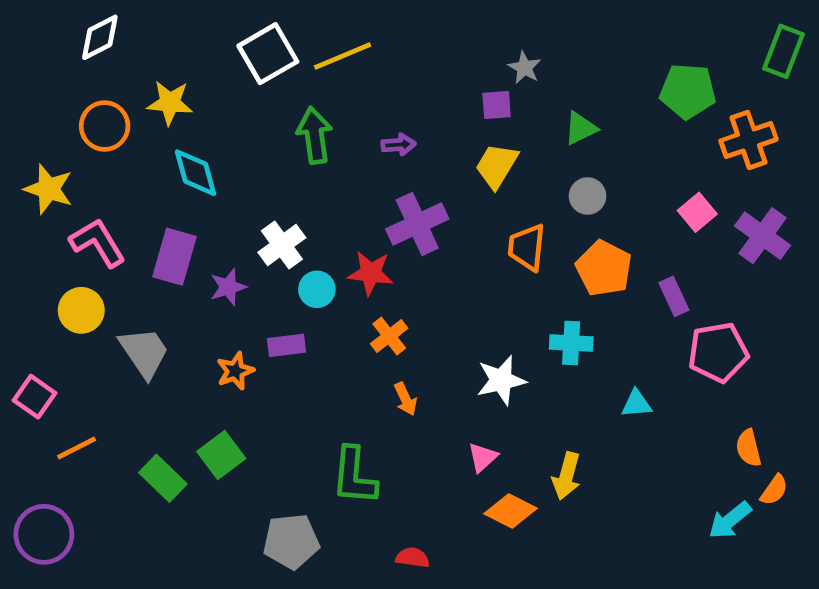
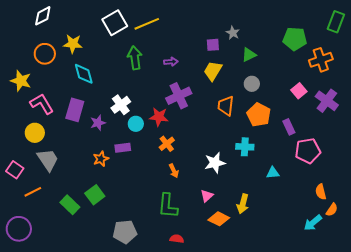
gray star: (525, 68) -> (233, 33), moved
gray trapezoid: (144, 352) -> (48, 160), moved
green L-shape: (354, 476) -> (168, 206), moved

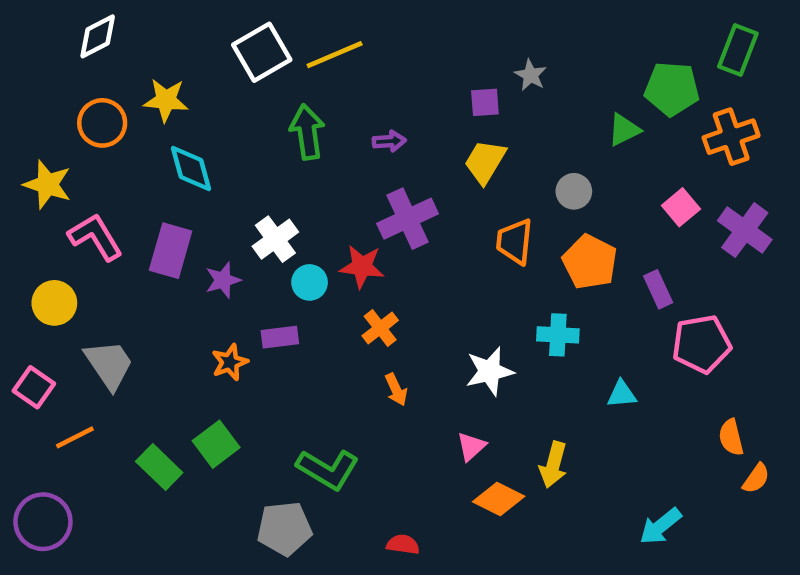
green rectangle: (336, 22) -> (738, 50), moved
green triangle: (249, 55) -> (624, 130), moved
yellow circle: (35, 133) -> (54, 303), moved
green L-shape: (168, 206) -> (328, 469), moved, turned -64
cyan arrow: (313, 223) -> (660, 526), moved

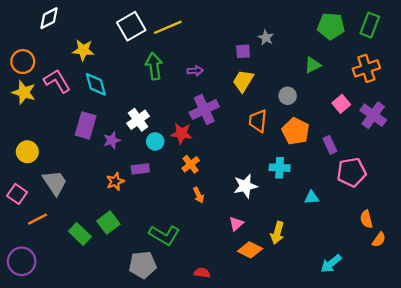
green pentagon: (672, 89) -> (331, 26), moved
orange circle: (102, 123) -> (23, 62), moved
pink L-shape: (95, 237) -> (57, 81), moved

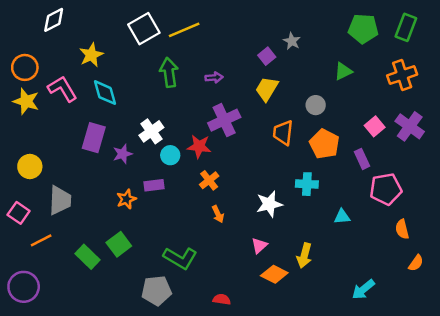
yellow star: (83, 50) -> (91, 55), turned -30
purple square: (243, 51) -> (267, 56), turned -35
pink square: (341, 104) -> (375, 126), moved
gray trapezoid: (55, 183) -> (60, 200), turned 36
orange semicircle: (366, 219) -> (402, 229), moved

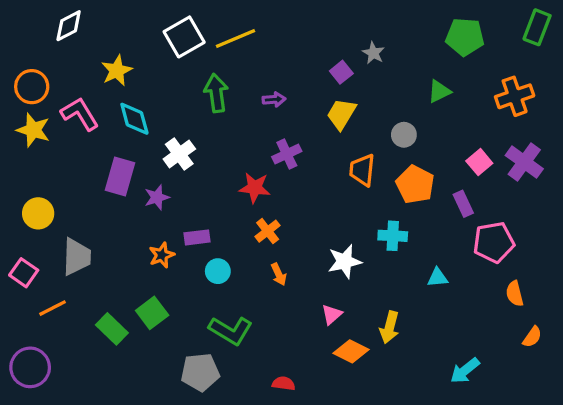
green rectangle: (406, 27) -> (537, 27), moved
purple cross: (224, 120) -> (287, 154), size x0.7
white cross: (151, 131) -> (179, 154), moved
cyan circle: (170, 155) -> (218, 271), moved

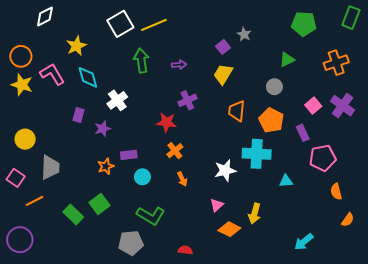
gray circle: (404, 135) -> (274, 87), moved
purple rectangle: (120, 176) -> (78, 115), size x0.6
cyan cross: (393, 236) -> (257, 154), size x1.5

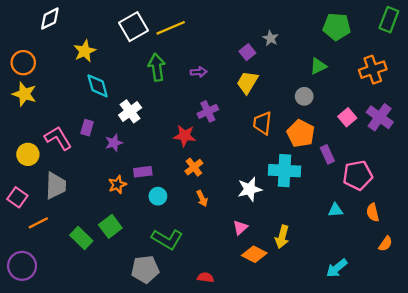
pink L-shape: (52, 74) -> (58, 138), moved
purple rectangle: (303, 133) -> (327, 154), moved
cyan triangle: (286, 181) -> (336, 210), moved

